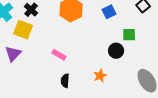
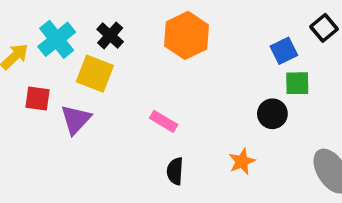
blue square: (109, 12) -> (284, 51), moved

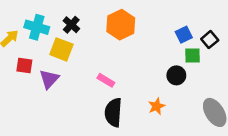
black square: (324, 28) -> (210, 40), moved
cyan cross: (57, 39) -> (37, 27), turned -35
black semicircle: (175, 171) -> (113, 112), size x1.6

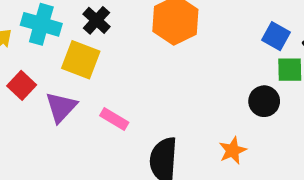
blue square: (184, 35) -> (276, 36), turned -35
red square: (24, 65) -> (22, 85), turned 35
pink rectangle: (106, 80) -> (114, 119), moved

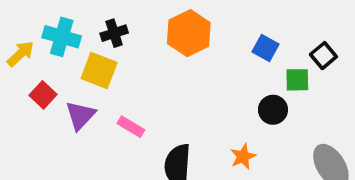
black cross: (96, 20) -> (114, 33), turned 30
blue square: (276, 36) -> (265, 48), moved

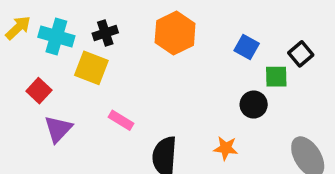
yellow arrow: (21, 54) -> (18, 28), moved
purple triangle: (80, 115) -> (58, 129), moved
orange star: (243, 157) -> (226, 148), turned 30

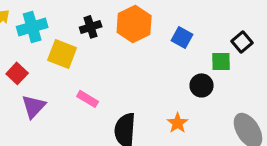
black cross: (105, 33) -> (91, 27), moved
cyan cross: (56, 36) -> (32, 27), turned -32
blue square: (247, 47) -> (182, 37), moved
orange star: (226, 148) -> (178, 123), turned 30

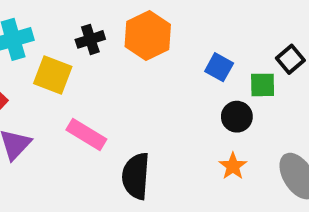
blue square: (182, 37) -> (219, 67), moved
pink rectangle: (88, 99) -> (86, 134), size x1.4
orange star: (178, 123) -> (233, 166), moved

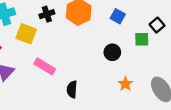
blue square: (219, 67) -> (118, 16), moved
black circle: (237, 117) -> (112, 52), moved
black semicircle: (136, 176) -> (72, 89), size x0.7

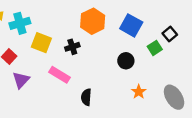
black cross: (47, 14) -> (72, 47), moved
blue square: (118, 16) -> (131, 25), size x1.5
green square: (142, 39) -> (155, 48), turned -32

